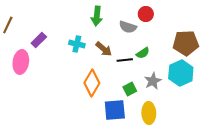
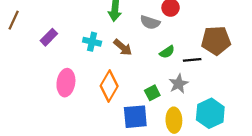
black line: (125, 60) -> (192, 60), moved
pink ellipse: (21, 62) -> (66, 83), moved
cyan hexagon: (181, 73) -> (210, 113), moved

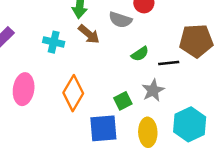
brown arrow: (123, 47) -> (89, 34), moved

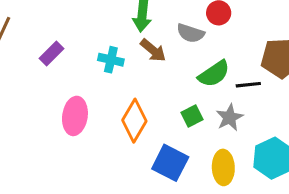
green semicircle: (140, 54) -> (214, 74), size x1.5
green square: (123, 101) -> (192, 116), moved
blue square: (103, 128) -> (170, 163), turned 32

